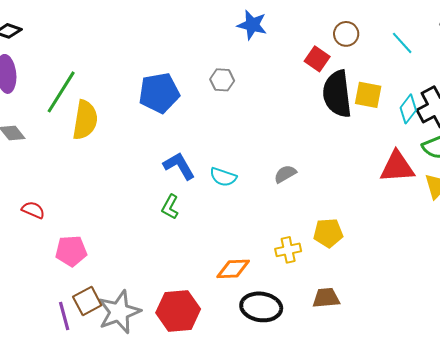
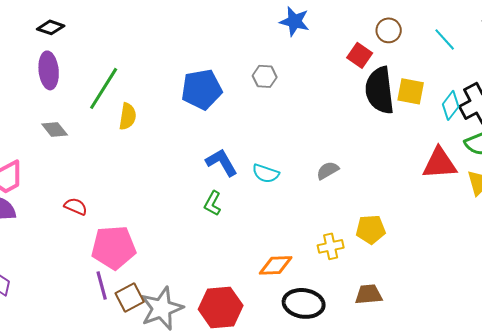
yellow semicircle: (85, 120) -> (128, 116), size x0.7
pink pentagon: (71, 251) -> (114, 247), size x1.4
purple line: (64, 316) -> (102, 285), moved

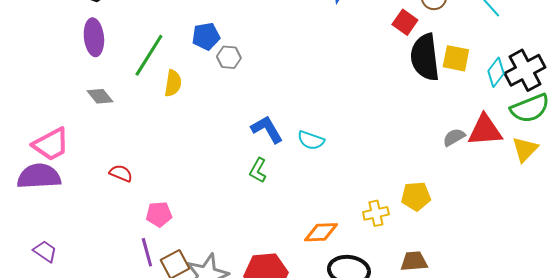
gray hexagon: (265, 76) -> (229, 57), moved
blue pentagon: (202, 89) -> (206, 36), moved, size x0.7
gray semicircle: (328, 170) -> (454, 137), moved
pink pentagon: (114, 247) -> (159, 214), size x0.6

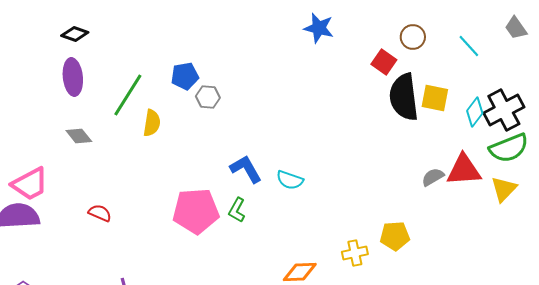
pink pentagon: (159, 214) -> (196, 211), moved, size x1.8

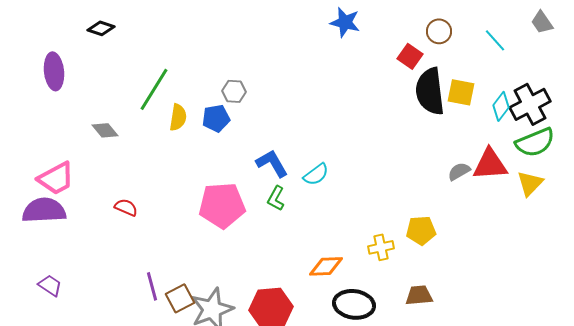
blue pentagon: (185, 76) -> (216, 118), moved
purple ellipse: (73, 77) -> (54, 71), moved
cyan semicircle: (290, 180) -> (316, 174), turned -56
green L-shape: (237, 210) -> (276, 198), moved

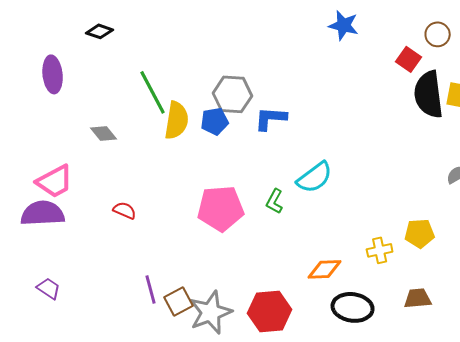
green line: (154, 89) -> (153, 92), turned -60
gray hexagon: (234, 91) -> (233, 94), size x1.6
yellow semicircle: (178, 117) -> (177, 120), size x1.4
blue L-shape: (272, 163) -> (271, 118), moved, turned -56
cyan semicircle: (316, 174) -> (315, 177), size x1.4

